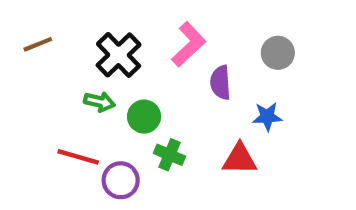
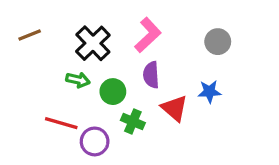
purple semicircle: (220, 83) -> (151, 75), moved
red triangle: (240, 159) -> (174, 108), moved, turned 40

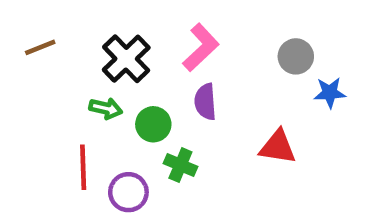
blue star: (209, 92) -> (330, 93), moved
red triangle: (174, 108) -> (278, 147), moved, turned -32
red line: (61, 123) -> (83, 167), turned 72

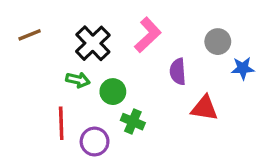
purple semicircle: (205, 102) -> (178, 72), moved

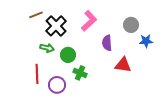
brown line: (30, 35) -> (36, 15), moved

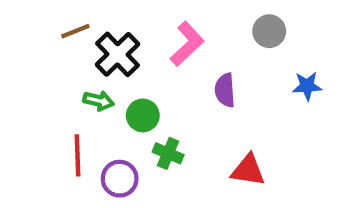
gray circle: (131, 25) -> (269, 31), moved
red triangle: (123, 65) -> (248, 170), moved

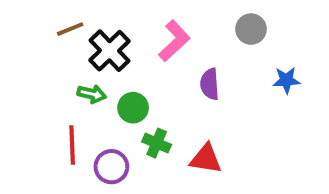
red triangle: (248, 170) -> (206, 159), moved

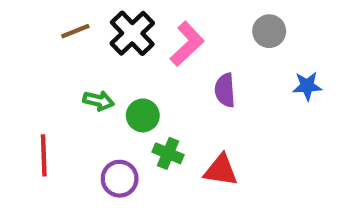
black cross: (109, 51) -> (132, 33), moved
red line: (72, 145) -> (44, 155), moved

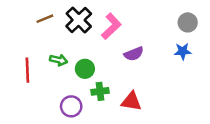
gray circle: (269, 31) -> (188, 22), moved
purple semicircle: (225, 90) -> (134, 54), turned -108
green cross: (168, 153) -> (100, 91), turned -30
red line: (44, 155) -> (27, 70), moved

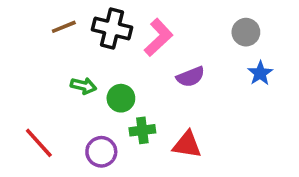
black cross: (79, 20) -> (112, 29), turned -32
gray circle: (188, 22) -> (246, 32), moved
blue star: (183, 51) -> (260, 73), turned -30
red line: (27, 70) -> (39, 143), moved, turned -40

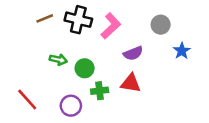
gray circle: (246, 32) -> (161, 25), moved
red triangle: (187, 145) -> (131, 83), moved

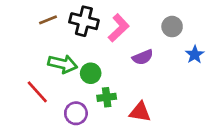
green arrow: (58, 60) -> (63, 64), size x1.5
red triangle: (131, 83) -> (140, 112), moved
red line: (27, 99) -> (37, 92), moved

